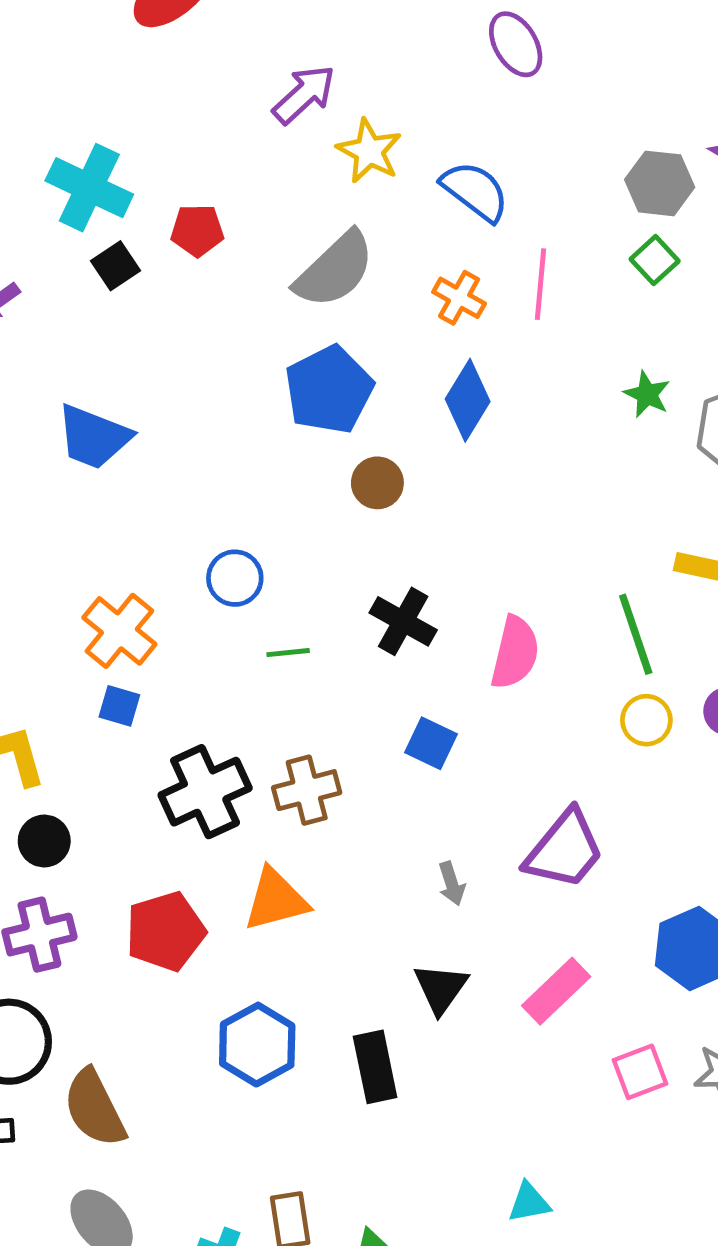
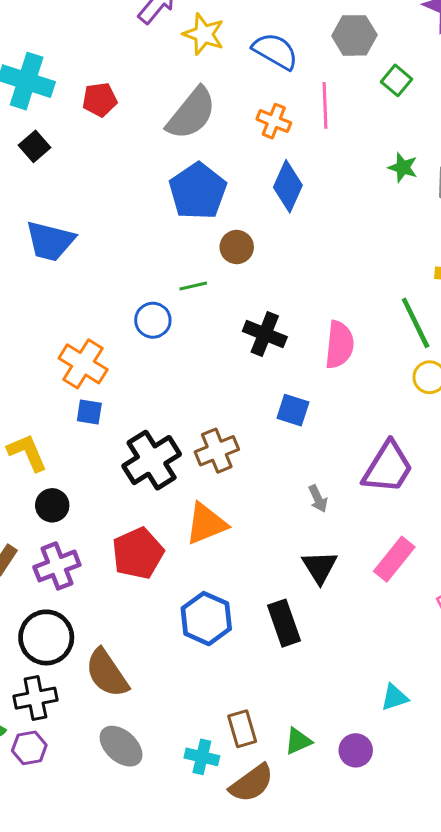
gray hexagon: (660, 183) -> (354, 35), moved
black square: (115, 266) -> (34, 146), moved
green line: (288, 653) -> (193, 286), moved

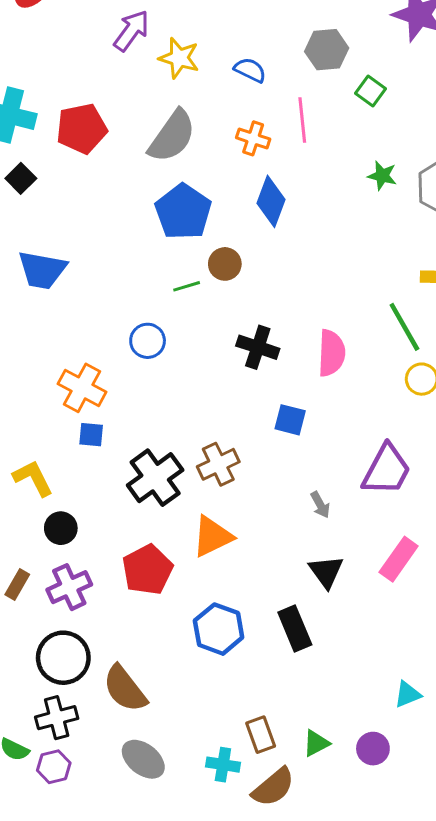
blue semicircle: (275, 51) -> (250, 70), size x0.7
red pentagon: (100, 100) -> (82, 129), size x1.5
green line: (193, 286) -> (187, 286), moved

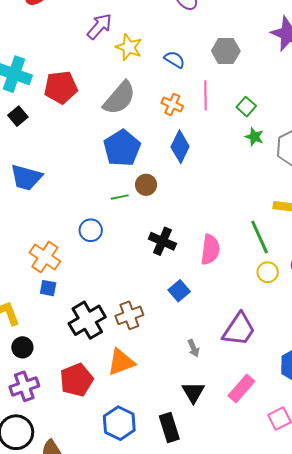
green square: (371, 91) -> (246, 107), moved
blue square: (290, 420) -> (179, 291), turned 30

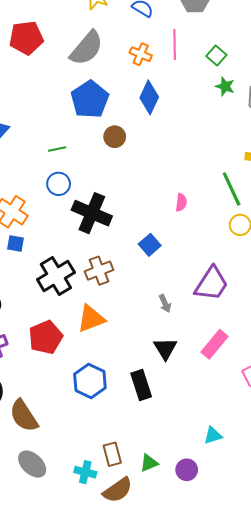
green line: (120, 197) -> (57, 149), moved
black cross: (162, 241) -> (92, 213), moved, size x1.4
pink semicircle: (210, 250) -> (181, 202), size x0.6

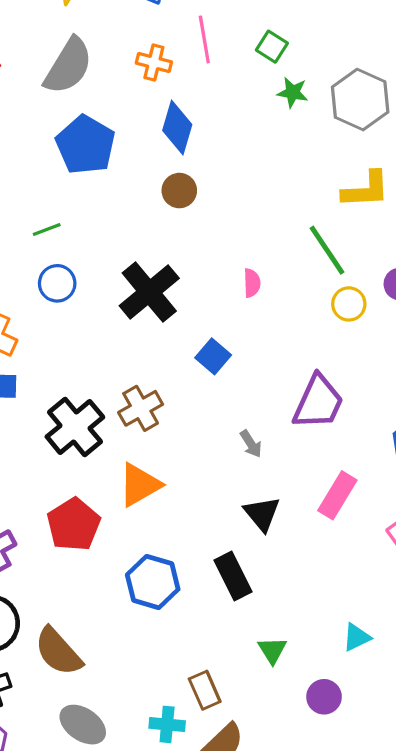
brown circle: (115, 137) -> (179, 191), moved
black cross: (92, 213) -> (149, 292), moved, turned 36
green triangle: (149, 463) -> (272, 650), moved, turned -30

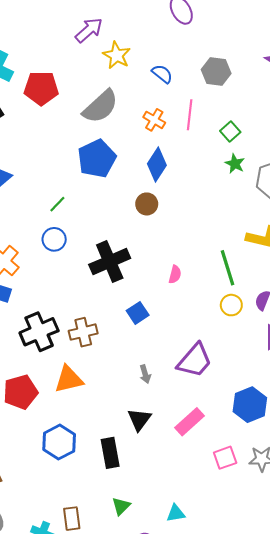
green line: (47, 230) -> (57, 204), turned -42

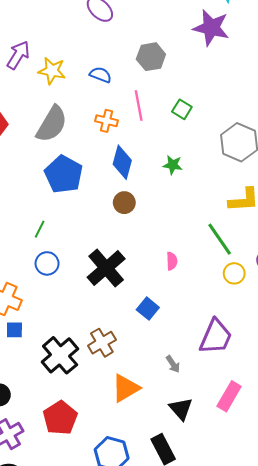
green star: (235, 164) -> (173, 165), moved
orange triangle: (69, 379) -> (126, 388), moved

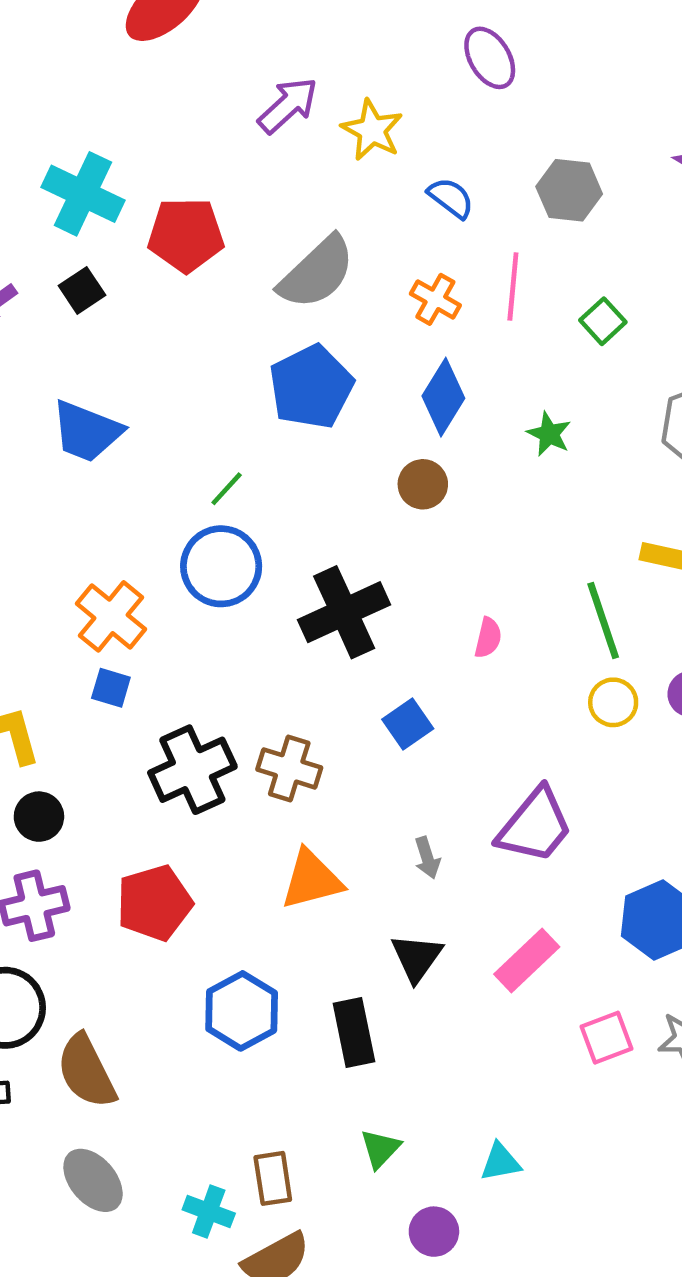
yellow star: (52, 71) -> (372, 130), moved
blue circle: (47, 263) -> (221, 566), size x1.5
brown cross: (102, 343) -> (289, 768), turned 32

